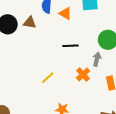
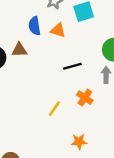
orange cross: (83, 74) -> (85, 98), moved

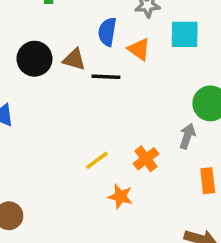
black line: (72, 66) -> (106, 77), moved
orange star: (79, 142) -> (120, 196), moved

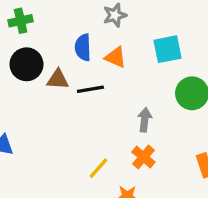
cyan square: (185, 34) -> (167, 49), moved
black circle: (35, 59) -> (27, 64), moved
gray arrow: (187, 136) -> (145, 120), moved

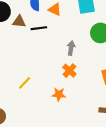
yellow line: (99, 168) -> (25, 83), moved

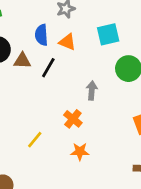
black line: (39, 28) -> (48, 68), turned -49
orange cross: (69, 71) -> (73, 119), moved

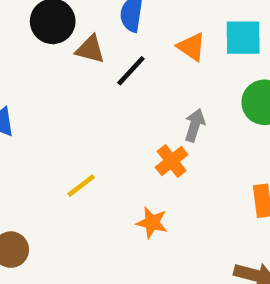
orange triangle: (67, 42) -> (191, 47), moved
orange cross: (73, 119) -> (172, 161), moved

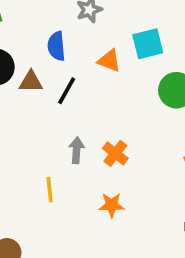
gray arrow: (195, 125) -> (77, 150), moved
yellow line: (81, 186) -> (50, 190), turned -45

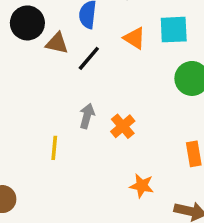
orange star: (112, 205) -> (142, 186), moved

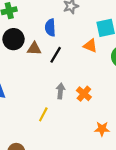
orange triangle: (134, 38) -> (90, 46), moved
yellow line: (54, 148) -> (43, 114), turned 32

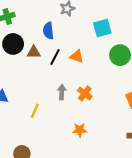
orange triangle: (90, 46) -> (77, 56), moved
yellow line: (43, 114) -> (35, 111), moved
orange star: (102, 129) -> (80, 130), moved

